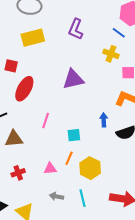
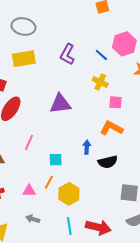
blue line: (119, 33) -> (101, 55), moved
cyan line: (82, 198) -> (69, 226), moved

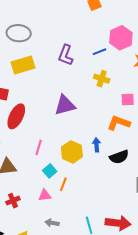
blue line: (101, 55) -> (100, 52), turned -56
pink square: (116, 102) -> (128, 99), moved
cyan square: (56, 160) -> (50, 171), moved, turned -32
yellow hexagon: (69, 194) -> (72, 152), moved

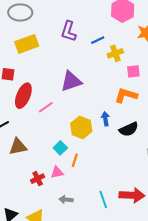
blue line: (100, 52) -> (98, 40), moved
yellow cross: (102, 79) -> (115, 53), moved, turned -35
pink line: (39, 147) -> (46, 107), moved, turned 42
red cross: (13, 201) -> (38, 179), moved

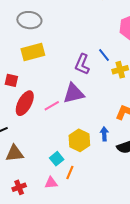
purple L-shape: (69, 31) -> (82, 64), moved
blue line: (98, 40) -> (104, 55), turned 72
pink line: (46, 107) -> (52, 106), moved
red cross: (38, 179) -> (19, 187), moved

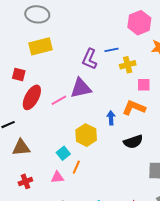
blue line: (104, 55) -> (112, 50), turned -64
blue arrow: (104, 134) -> (111, 118), moved

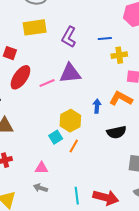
purple L-shape: (90, 59) -> (69, 37), moved
cyan square: (63, 153) -> (56, 137), moved
orange line: (76, 167) -> (74, 146), moved
pink triangle: (57, 177) -> (41, 168), moved

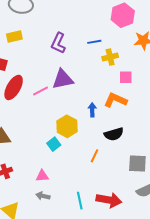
yellow rectangle: (35, 27) -> (14, 37), moved, size x0.7
orange line: (74, 146) -> (95, 156), moved

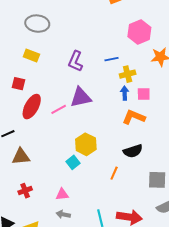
yellow rectangle: (14, 37) -> (31, 56), turned 35
blue arrow: (92, 110) -> (125, 93), moved

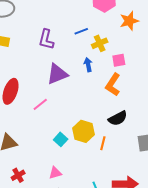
blue arrow: (125, 93) -> (88, 65), moved
pink line: (59, 109) -> (40, 104), moved
orange L-shape: (134, 117) -> (113, 85), turned -70
yellow hexagon: (86, 144) -> (84, 131), moved

